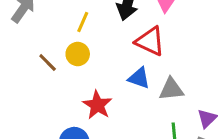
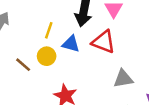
blue triangle: (139, 78) -> (71, 44), moved

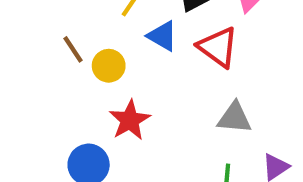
yellow circle: (47, 56) -> (109, 66), moved

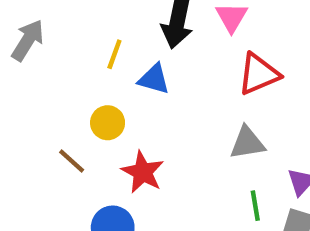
red triangle: (218, 47) -> (259, 74), moved, turned -45
brown line: (73, 49) -> (72, 161), moved

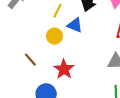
yellow circle: (108, 123) -> (54, 36), moved

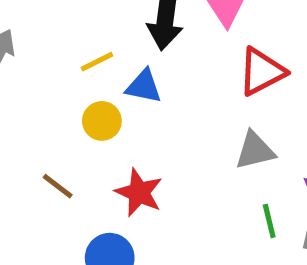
yellow line: (57, 11) -> (97, 62), turned 48

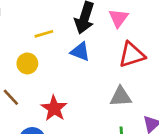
blue triangle: (144, 86) -> (80, 52), moved
yellow circle: (102, 121) -> (27, 63), moved

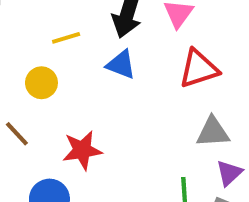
gray triangle: (121, 97) -> (213, 132), moved
red star: (54, 108) -> (82, 150), turned 30

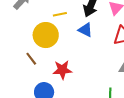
yellow circle: (41, 83) -> (46, 35), size x1.6

